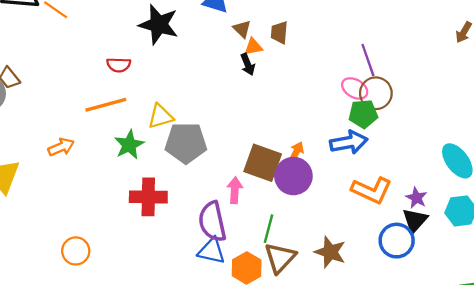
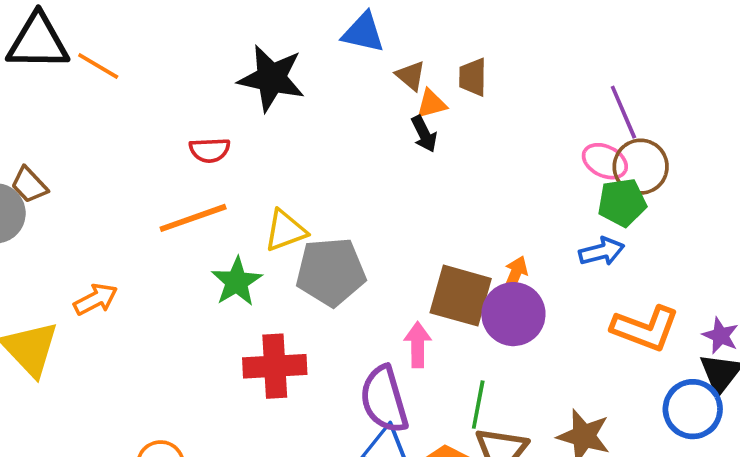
blue arrow: (349, 142) -> (602, 252), size x0.7
orange arrow: (61, 147) -> (96, 299), moved

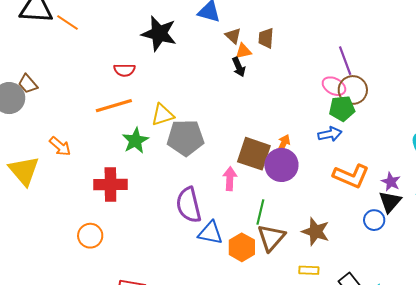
orange arrow: (96, 299) -> (60, 146), turned 65
red cross: (275, 366) -> (110, 185), moved
purple semicircle: (384, 399) -> (189, 205), moved
blue circle: (693, 409) -> (374, 220), size x0.7

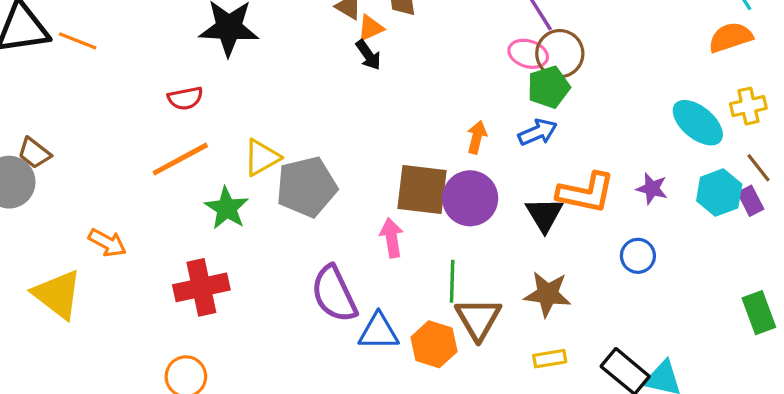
orange arrow: (283, 144) -> (477, 137), moved
black triangle: (390, 202) -> (544, 214), moved

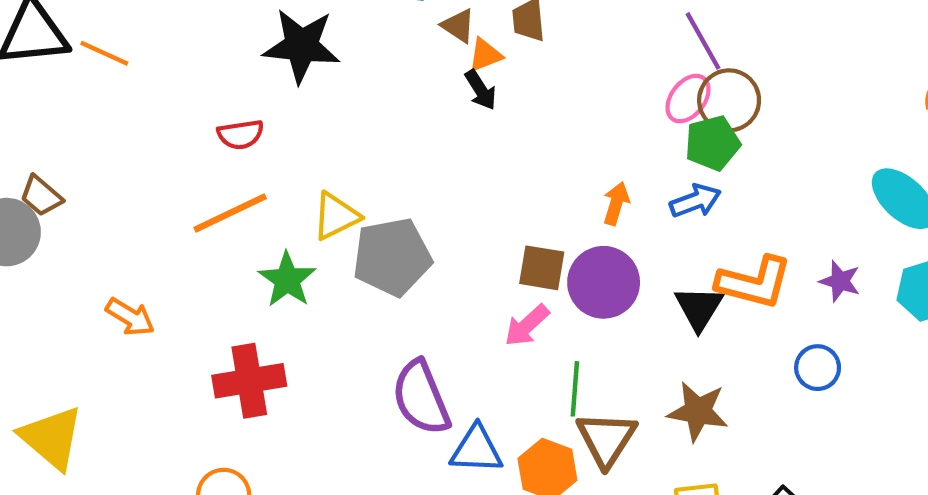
pink ellipse: (528, 54) -> (688, 99), turned -72
brown square: (422, 190) -> (542, 268), size x0.7
pink arrow: (392, 238) -> (527, 325), moved, turned -126
yellow triangle: (57, 294) -> (51, 438), moved

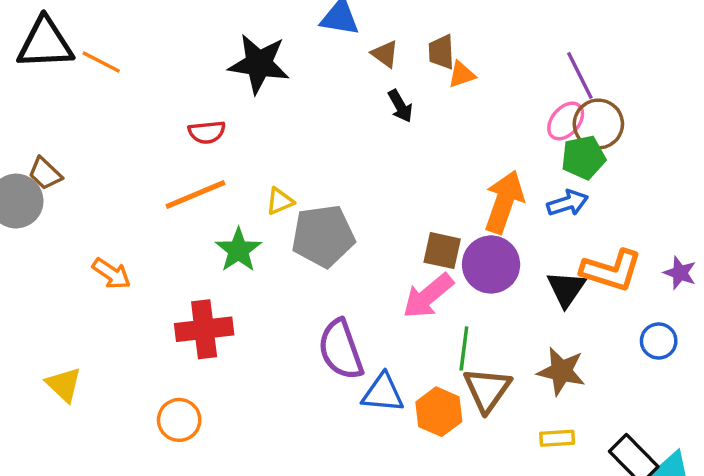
orange triangle: (485, 55) -> (462, 75), moved
orange arrow: (616, 203) -> (504, 202), size x1.8
yellow triangle: (336, 216) -> (280, 201), size x0.7
pink arrow: (527, 325) -> (428, 296), size x1.4
yellow triangle: (51, 438) -> (64, 385), moved, size x0.7

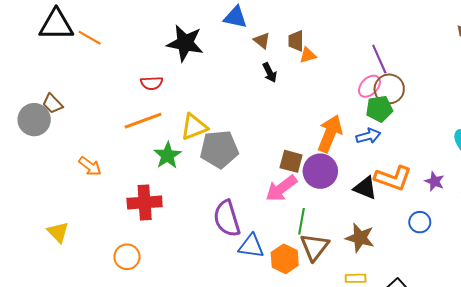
yellow triangle: (280, 201) -> (194, 127), size x1.6
black triangle: (566, 289) -> (365, 188), turned -45

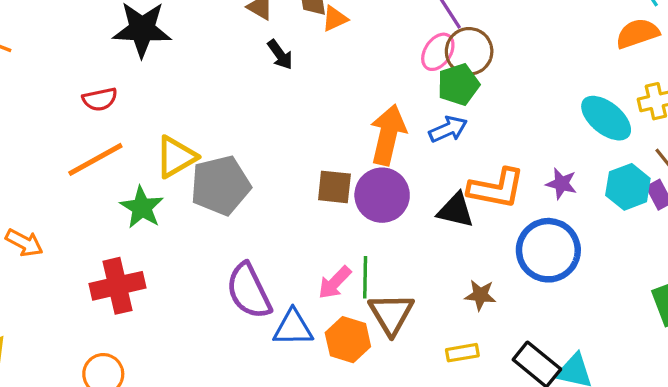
pink arrow: (281, 188) -> (335, 283), moved, size x0.7
blue circle: (420, 222) -> (548, 250), size x1.8
brown star: (360, 238) -> (480, 295), moved, size x0.7

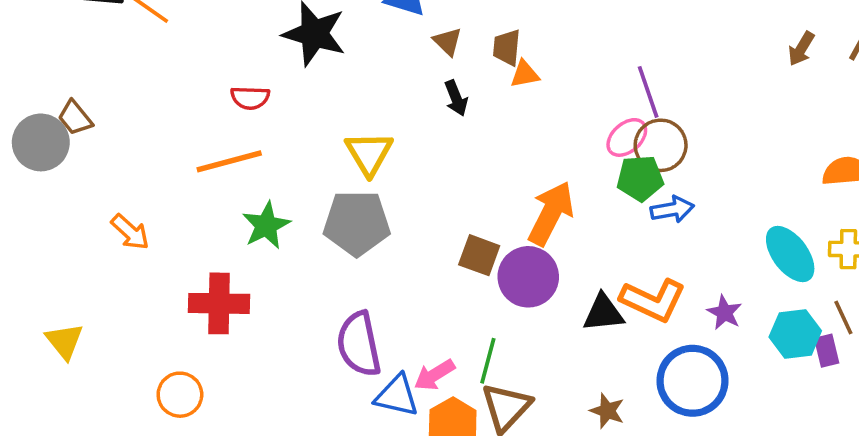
blue arrow: (448, 129) -> (672, 209), moved
yellow triangle: (176, 157) -> (369, 153), moved, turned -45
black triangle: (456, 210) -> (603, 313), turned -33
pink arrow: (335, 283) -> (434, 375), moved

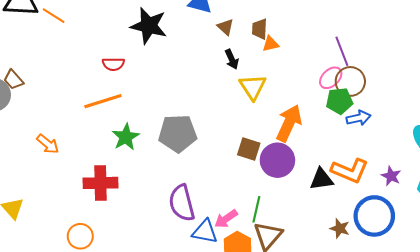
yellow triangle: (369, 153) -> (253, 87), moved
brown star: (607, 411) -> (340, 228), moved

